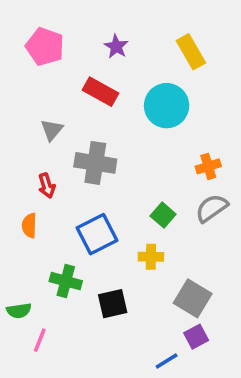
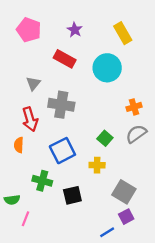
red arrow: (47, 186) -> (30, 119), size x1.5

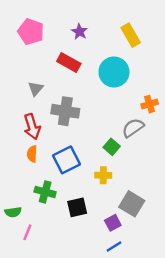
orange cross: (134, 107) -> (150, 104), moved
gray semicircle: (136, 134) -> (133, 128), moved
orange semicircle: (19, 145) -> (32, 154), moved
purple square: (126, 217) -> (113, 223), moved

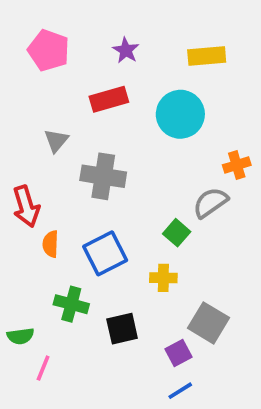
yellow rectangle: (131, 35) -> (207, 56), turned -65
red rectangle: (69, 63) -> (109, 99), turned -45
red arrow: (32, 127) -> (26, 206), moved

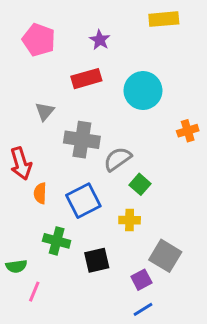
yellow rectangle: (207, 56) -> (164, 19), moved
gray semicircle: (210, 203) -> (118, 159), moved

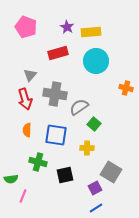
yellow rectangle: (164, 19) -> (91, 32), moved
orange cross: (188, 131) -> (126, 88), turned 32
red arrow: (21, 163) -> (25, 99), moved
blue square: (83, 201) -> (56, 135), turned 35

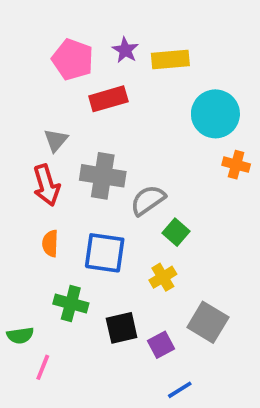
pink pentagon: (26, 27) -> (73, 59), moved
cyan circle: (96, 61) -> (215, 114), moved
yellow cross: (87, 148) -> (163, 277), turned -32
purple square: (95, 188) -> (161, 345), moved

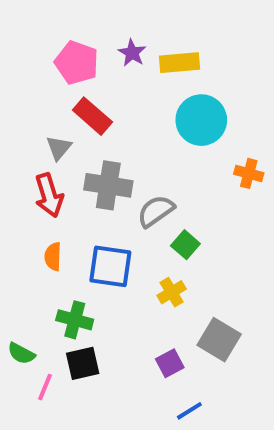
red rectangle: (108, 99) -> (92, 116), moved, turned 57
cyan circle: (215, 114) -> (201, 120), moved
black square: (122, 328) -> (83, 363), moved
green semicircle: (20, 335) -> (21, 353), turned 36

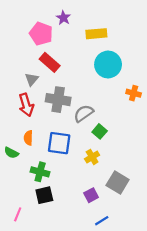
purple star: (132, 53) -> (63, 18), moved
green semicircle: (21, 353) -> (11, 153), moved
pink line: (45, 387) -> (18, 214), moved

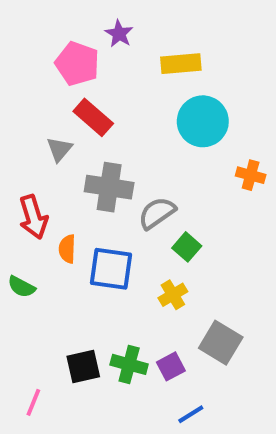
red arrow: (26, 105) -> (33, 217), moved
orange semicircle: (28, 138) -> (67, 249), moved
green cross: (40, 172) -> (129, 364), moved

